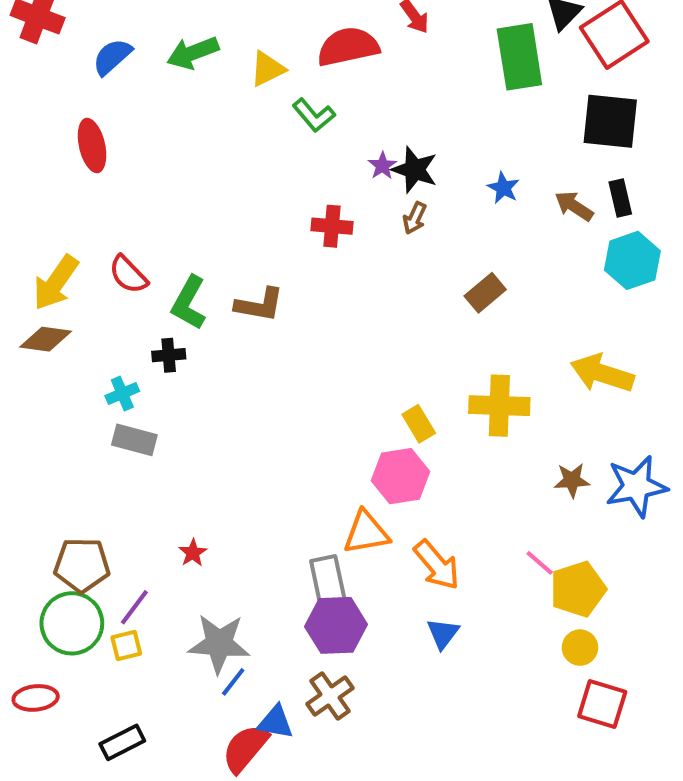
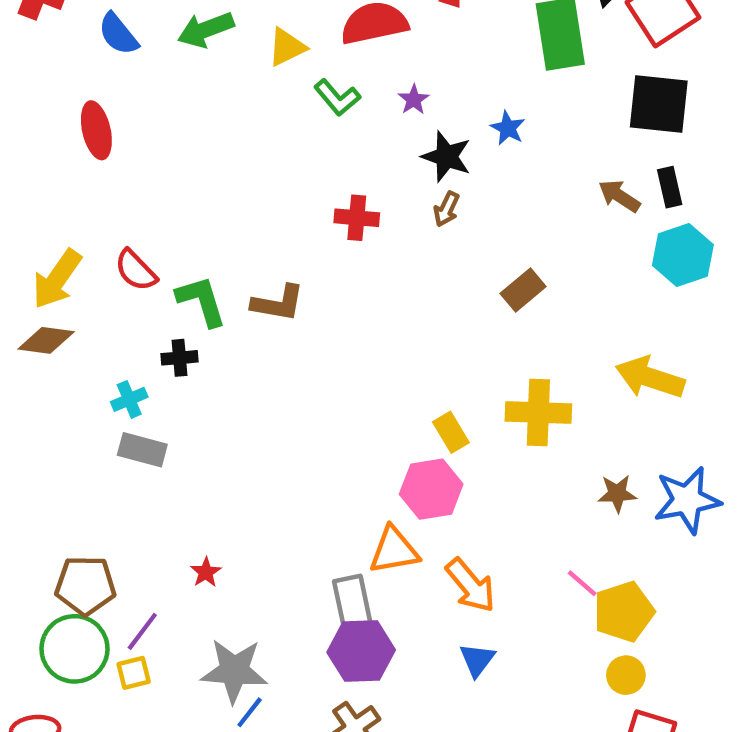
blue semicircle: (112, 57) -> (118, 34), turned -87
purple star: (382, 166) -> (414, 100), moved
blue star: (503, 188) -> (508, 128), moved
green L-shape: (189, 303) -> (201, 301), turned 134

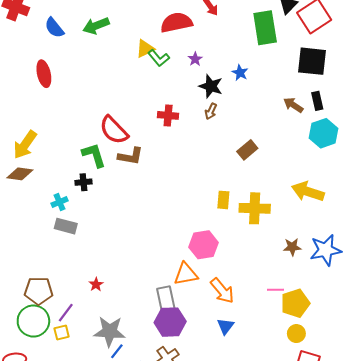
yellow triangle: (287, 47) -> (145, 49), moved
red semicircle: (136, 270) -> (114, 130), moved, size x1.4
yellow rectangle: (451, 432) -> (223, 200), moved, turned 36
pink line: (582, 583) -> (276, 290), turned -42

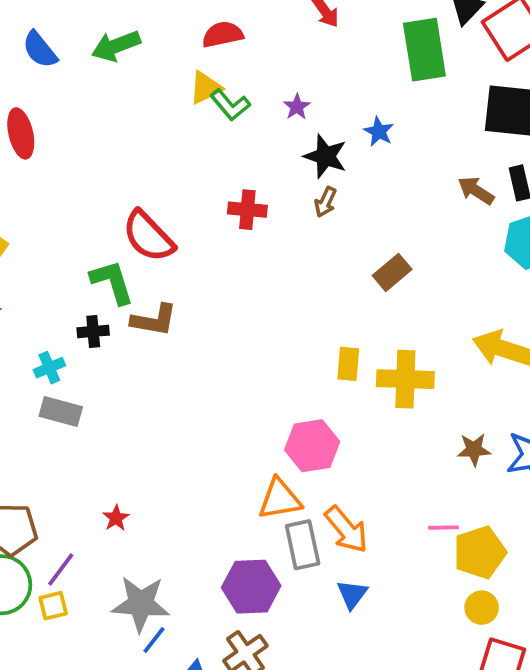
red semicircle: (176, 23) -> (223, 34), moved, size x0.7
brown L-shape: (130, 156) -> (154, 320), moved
gray rectangle: (166, 299) -> (303, 545), moved

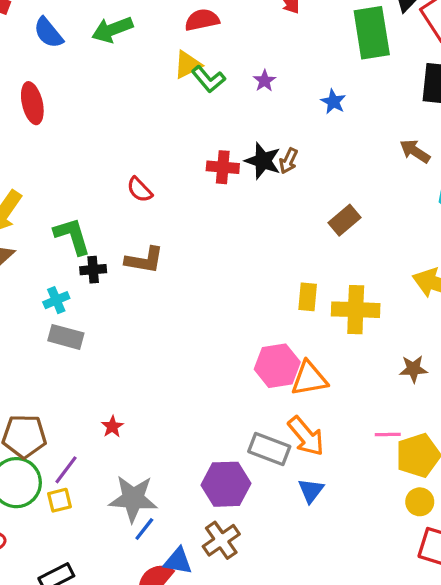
black star: (325, 156) -> (263, 161), moved
red semicircle: (148, 236) -> (140, 190), size x0.6
green L-shape: (112, 282) -> (72, 236), moved
orange triangle: (280, 499) -> (309, 379), moved
gray rectangle: (303, 545) -> (269, 449), turned -57

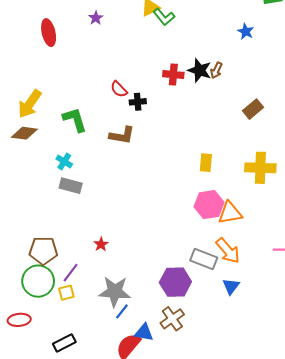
purple star: (264, 81) -> (96, 18), moved
black cross: (93, 270) -> (138, 102), moved
yellow rectangle: (308, 297) -> (206, 163), moved
cyan cross: (56, 300) -> (64, 162), turned -35

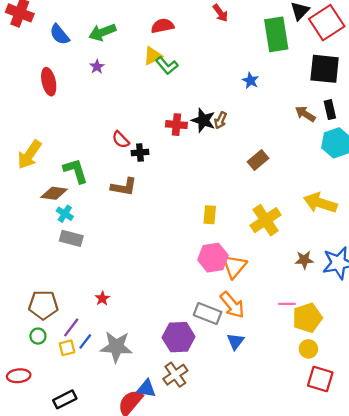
brown diamond: (24, 133) -> (54, 193), moved
yellow cross: (260, 168) -> (266, 220), turned -36
orange triangle: (230, 213) -> (234, 266), turned -40
green circle: (38, 281) -> (38, 336), size x0.5
blue line: (122, 311) -> (85, 341), moved

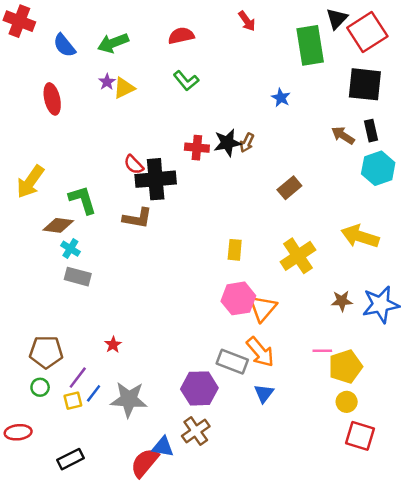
yellow triangle: (153, 56) -> (124, 88), moved
black star: (203, 120) -> (227, 143), turned -30
black cross: (140, 152) -> (156, 179), size x2.0

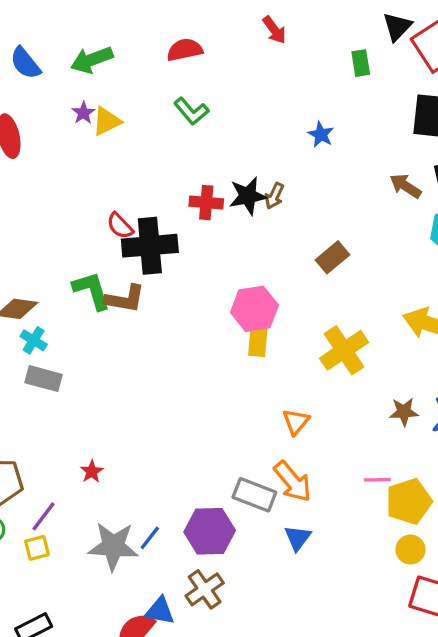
green rectangle: (310, 45) -> (361, 63), size x0.5
green L-shape: (83, 200) -> (92, 291), moved
pink hexagon: (238, 298) -> (254, 309), moved
orange triangle: (263, 308) -> (296, 422), size x0.7
blue line: (94, 393) -> (150, 538), moved

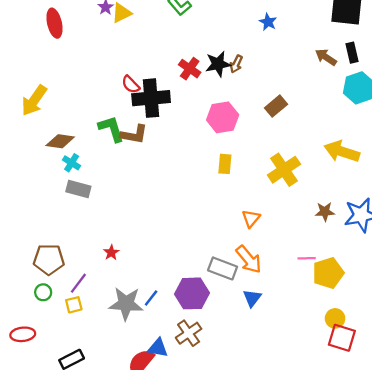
red cross: (206, 203) -> (190, 69), turned 30
pink hexagon: (254, 309) -> (223, 117), moved
yellow circle: (410, 550) -> (335, 318), moved

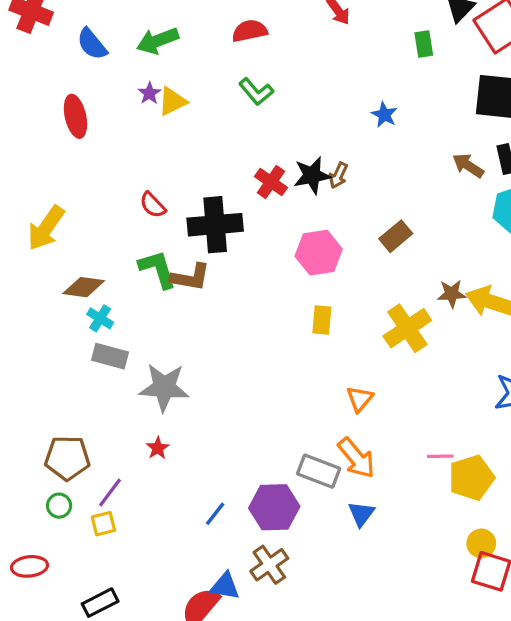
red semicircle: (131, 84) -> (153, 205), moved
brown star: (325, 212) -> (452, 294), moved
gray star: (126, 304) -> (164, 387), moved

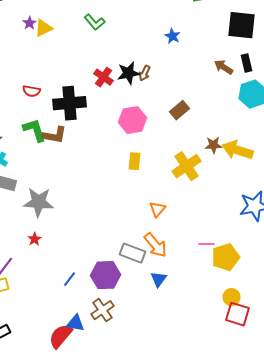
red semicircle: (153, 205) -> (32, 91), turned -36

